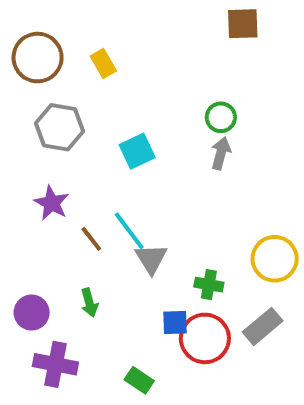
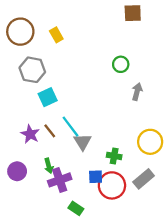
cyan square: (137, 151) -> (48, 97), moved
gray arrow: (221, 153) -> (137, 92), moved
purple star: (51, 203) -> (30, 134), moved
purple cross: (55, 364) -> (60, 180), moved, turned -30

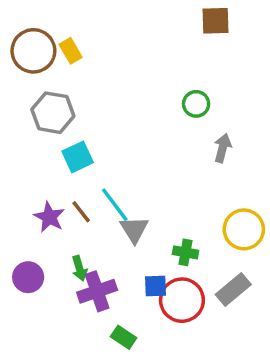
yellow rectangle: (56, 35) -> (71, 51), moved

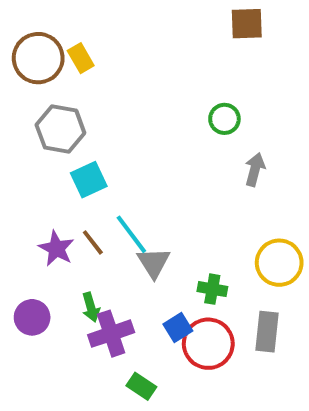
blue square: (155, 286) -> (178, 327), turned -30
gray rectangle: (233, 290) -> (267, 332), turned -44

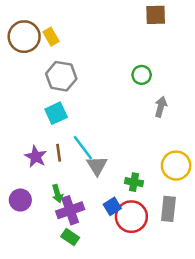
gray hexagon: (60, 129) -> (61, 76), moved
brown line: (93, 242) -> (59, 153), turned 30
green rectangle: (141, 386) -> (70, 237), moved

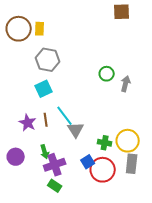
yellow rectangle: (51, 37) -> (40, 29), turned 32
green circle: (142, 75) -> (107, 74), moved
yellow circle: (176, 166) -> (128, 141), moved

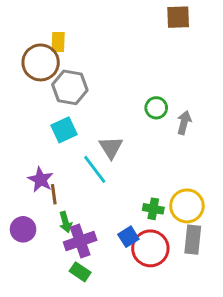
brown circle: (19, 29) -> (41, 62), moved
brown line: (46, 120) -> (54, 194), moved
gray triangle: (76, 130) -> (111, 147), moved

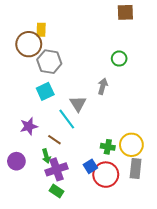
green circle: (156, 108) -> (119, 59), moved
gray arrow: (184, 122) -> (103, 86), moved
purple star: (41, 180) -> (29, 126), turned 30
brown line: (54, 194) -> (54, 140), moved, turned -48

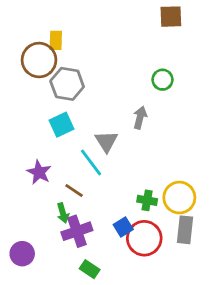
purple star: (29, 126) -> (39, 172), turned -30
purple circle: (16, 161) -> (22, 254), moved
green rectangle: (56, 191) -> (90, 269), moved

